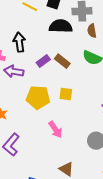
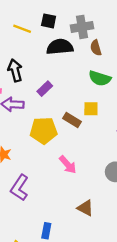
brown rectangle: (62, 61) -> (72, 120), moved
yellow square: (66, 94) -> (91, 109), moved

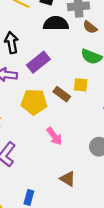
brown semicircle: (96, 48) -> (90, 27), turned -40
purple rectangle: (45, 89) -> (38, 62), size x1.5

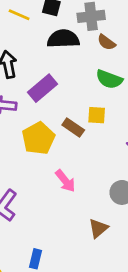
yellow pentagon: (34, 102) -> (38, 138), turned -30
brown triangle: (68, 179) -> (98, 228), moved, turned 49

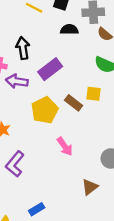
black semicircle: (63, 39) -> (69, 29), size x0.7
blue rectangle: (35, 259) -> (37, 209), turned 42

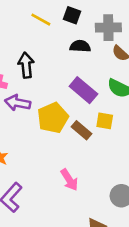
purple rectangle: (50, 69) -> (83, 90), moved, turned 75
yellow pentagon: (45, 110) -> (53, 118), moved

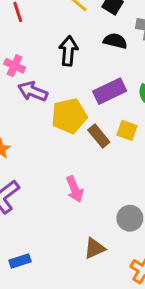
black arrow: (26, 65) -> (68, 51), moved
purple rectangle: (83, 90) -> (110, 91), turned -76

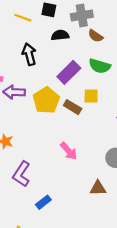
brown triangle: (95, 248) -> (98, 188), turned 42
blue rectangle: (20, 261) -> (43, 202), moved

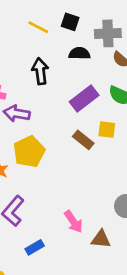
yellow pentagon: (46, 100) -> (29, 152), moved
pink arrow: (69, 151) -> (73, 222), moved

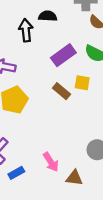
black semicircle: (79, 53) -> (48, 16), moved
blue rectangle: (35, 247) -> (16, 173), moved

